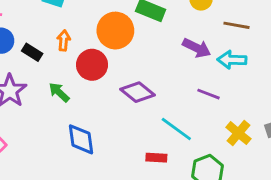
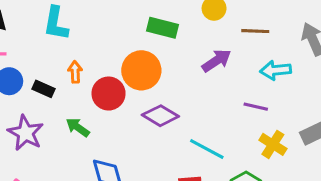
orange circle: (115, 31) -> (141, 70), moved
purple arrow: (197, 48) -> (216, 61), turned -52
cyan arrow: (232, 60) -> (276, 70), moved
purple line: (209, 94) -> (256, 107), moved

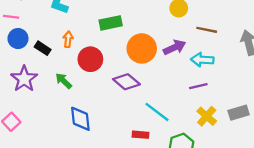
green rectangle: (162, 28) -> (111, 23), moved, turned -35
orange circle: (141, 70) -> (142, 48), moved
cyan arrow: (276, 70) -> (202, 60), moved
purple line: (256, 107) -> (198, 86), turned -36

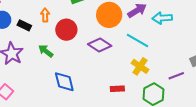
purple line: (198, 86) -> (176, 76), moved
cyan line: (157, 112) -> (138, 40), moved
yellow cross: (207, 116) -> (140, 66), moved

